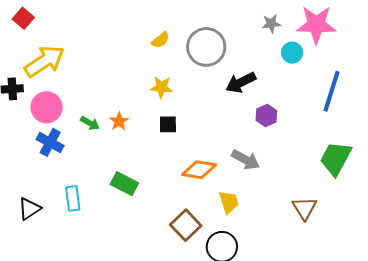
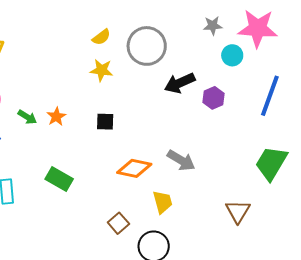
yellow star: (161, 87) -> (101, 70), moved
purple hexagon: (266, 116) -> (214, 98), moved
brown square: (186, 225) -> (118, 223), size x0.7

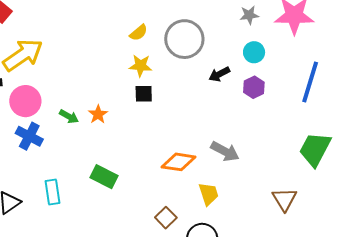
cyan circle: (232, 55) -> (254, 52), moved
black arrow: (180, 83) -> (219, 74), size x0.7
black square: (105, 122) -> (144, 94), moved

